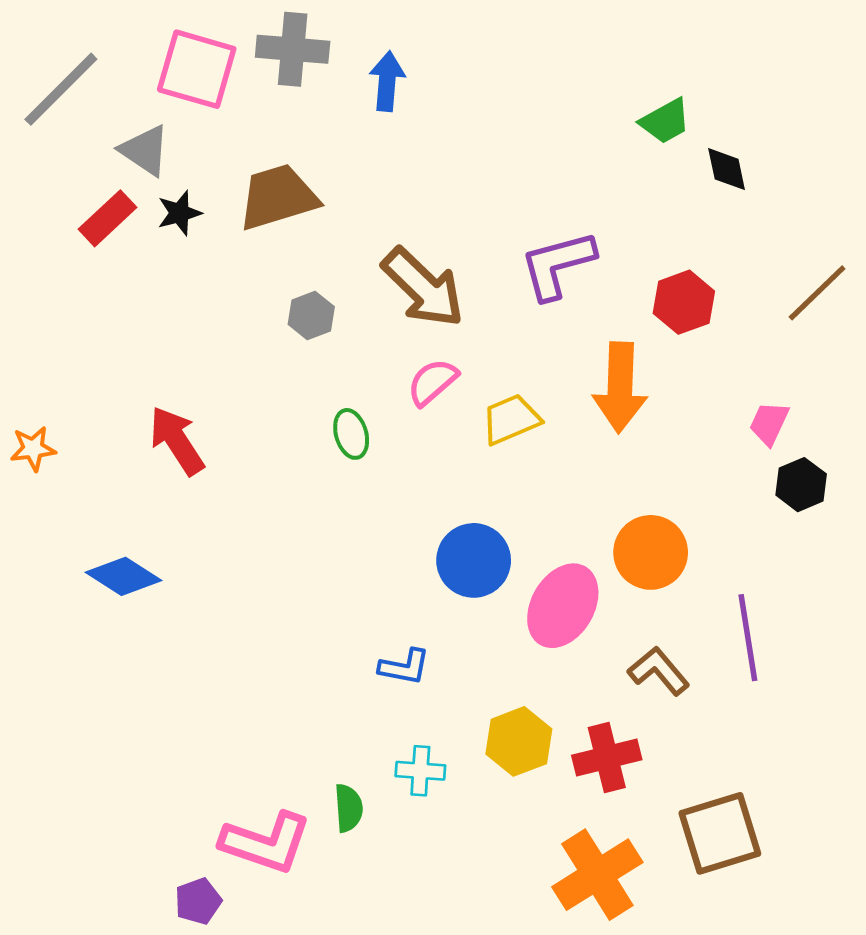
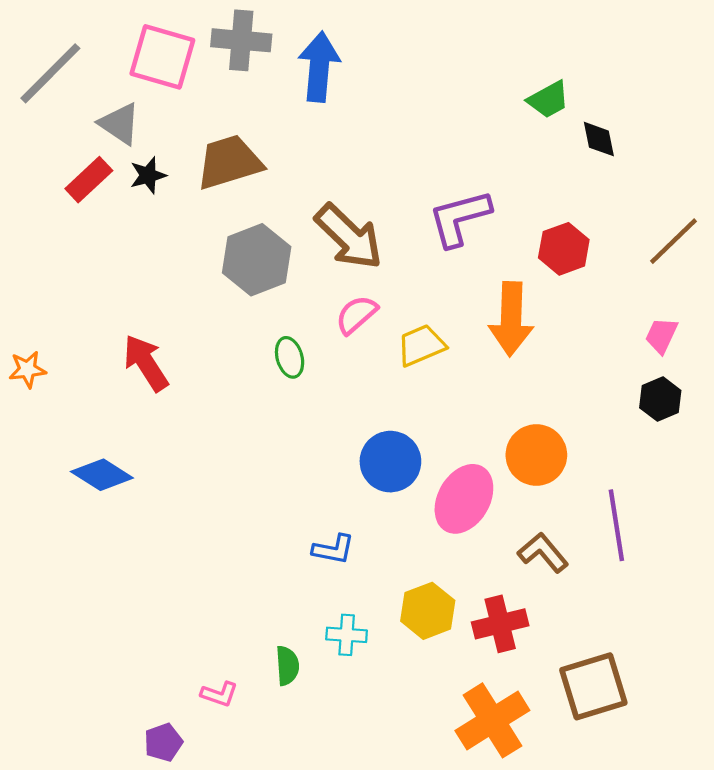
blue arrow: (387, 81) -> (319, 67), size x1.4
gray hexagon: (311, 315) -> (257, 260), size x1.8
pink trapezoid: (769, 423) -> (661, 335), moved
pink L-shape: (266, 843) -> (219, 694), size x0.5

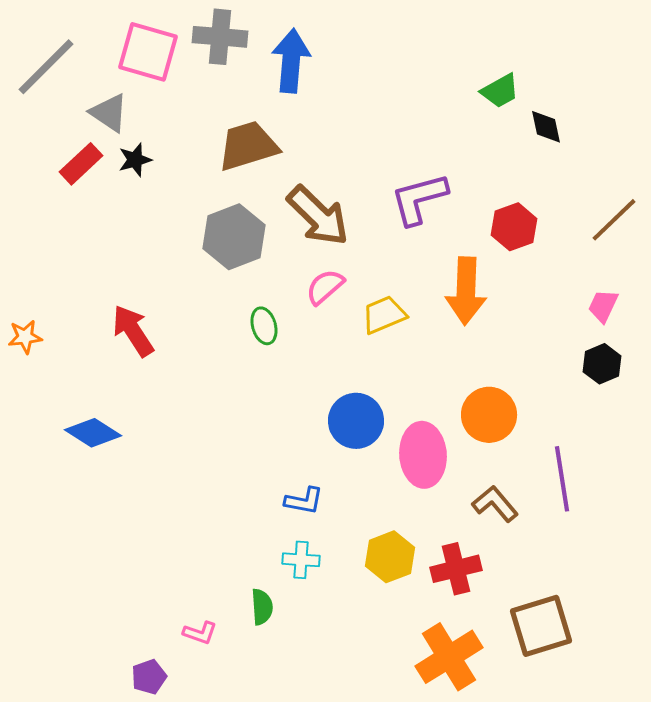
brown trapezoid: (229, 162) -> (248, 146), moved
pink ellipse: (464, 499) -> (423, 455), turned -34
cyan cross: (347, 635) -> (301, 560), moved

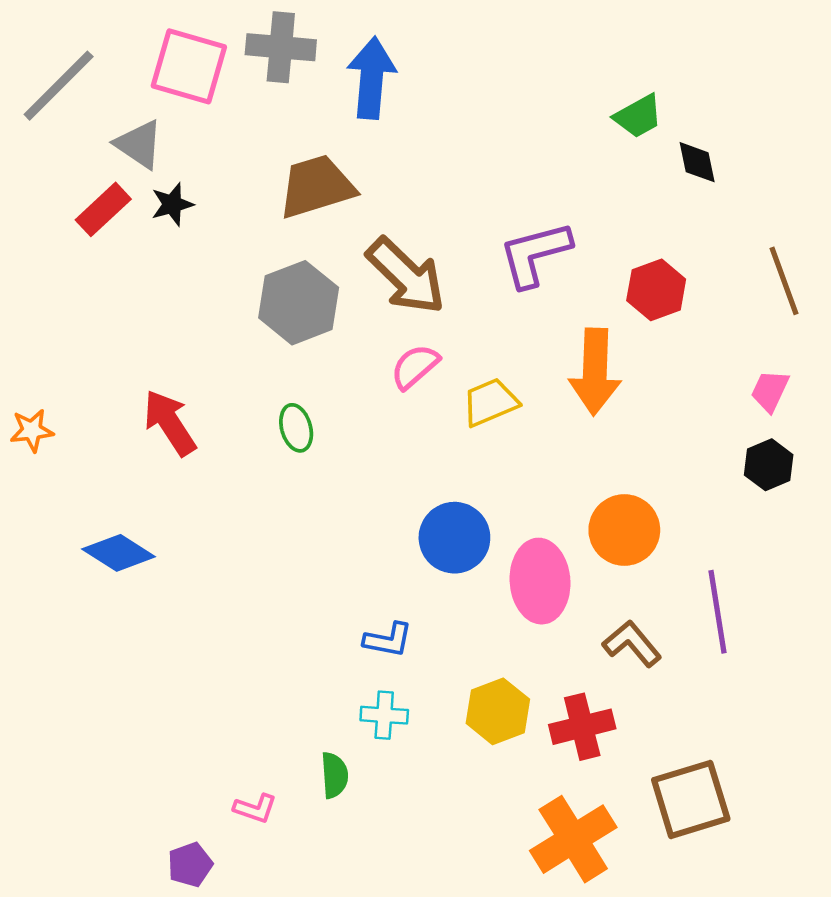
brown line: (614, 220) -> (784, 281), turned -66
green ellipse: (264, 326) -> (296, 428), moved

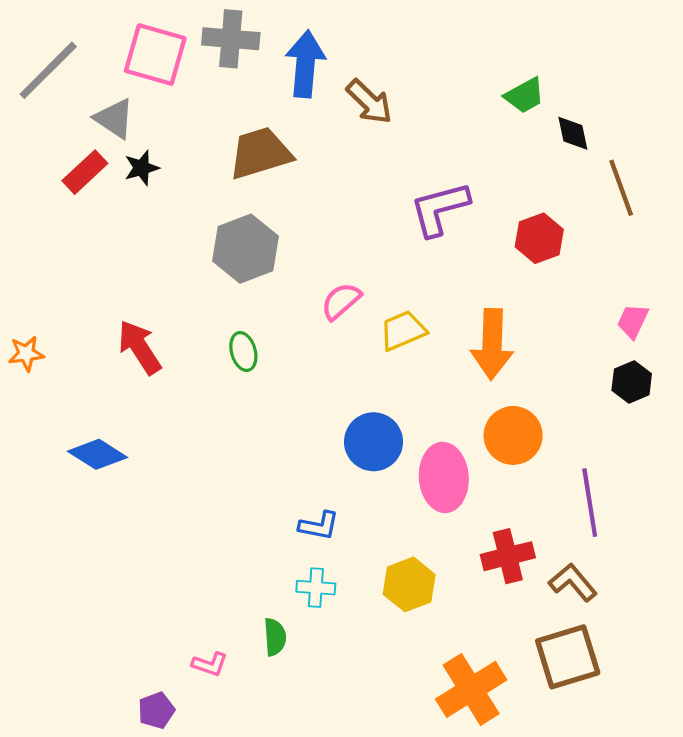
brown arrow: (406, 276) -> (369, 102), moved, size x0.7
brown line: (784, 281) -> (621, 188), moved
orange arrow: (595, 372) -> (492, 344), moved
brown L-shape: (632, 644) -> (573, 582), moved
red cross: (582, 727) -> (508, 556), moved

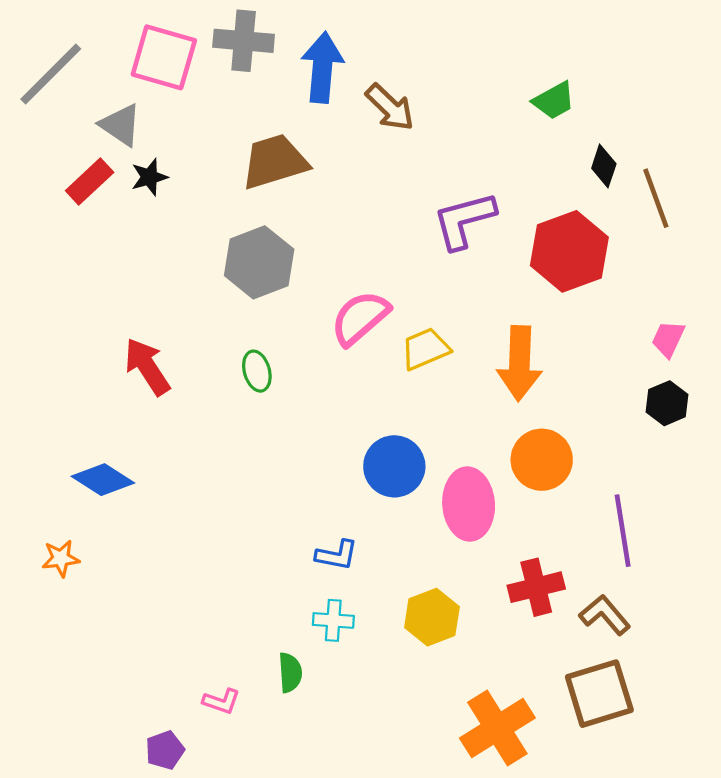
black diamond: (573, 133) -> (604, 166), moved, turned 30
red hexagon: (539, 238) -> (569, 251), size x1.5
pink semicircle: (341, 301) -> (360, 318), size x1.4
orange star: (26, 354) -> (61, 558), moved

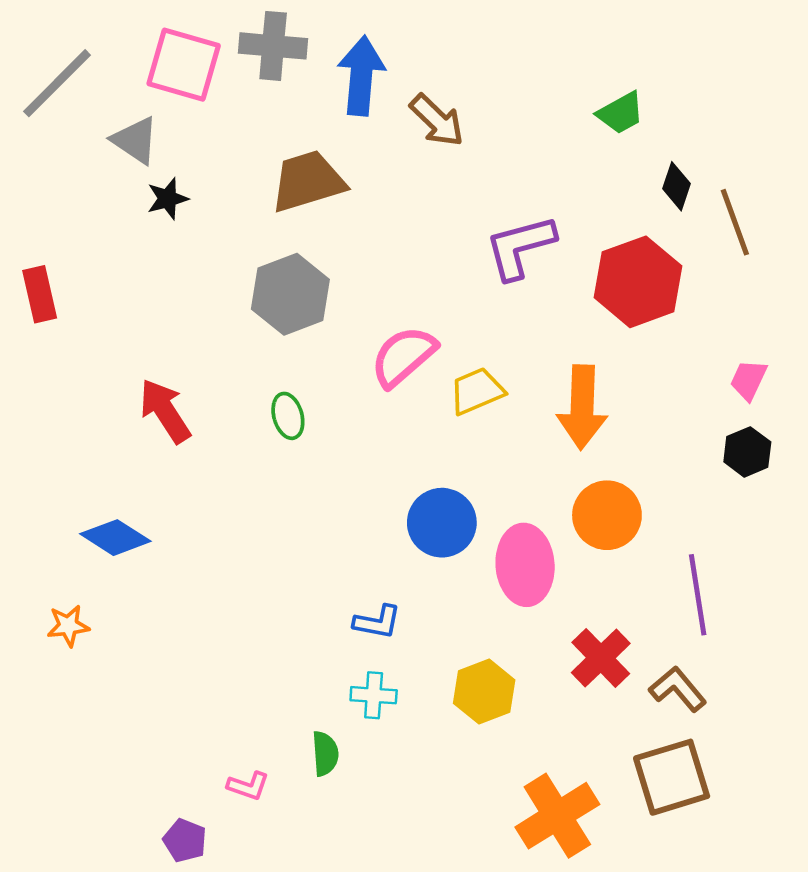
red rectangle: (90, 182) -> (40, 294), moved, turned -60
red cross: (536, 587) -> (601, 658), turned -30
purple pentagon: (165, 750) -> (185, 840), turned -30

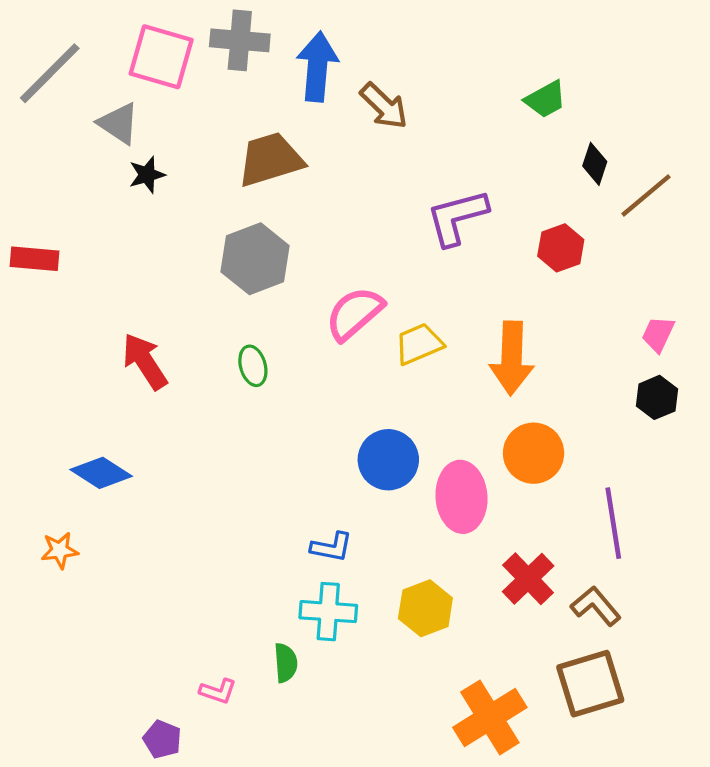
brown line: (735, 222) -> (646, 195), turned 70
red hexagon: (638, 282) -> (561, 248), size x0.6
red rectangle: (40, 294) -> (34, 259), turned -72
cyan cross: (374, 695) -> (328, 612), size x1.4

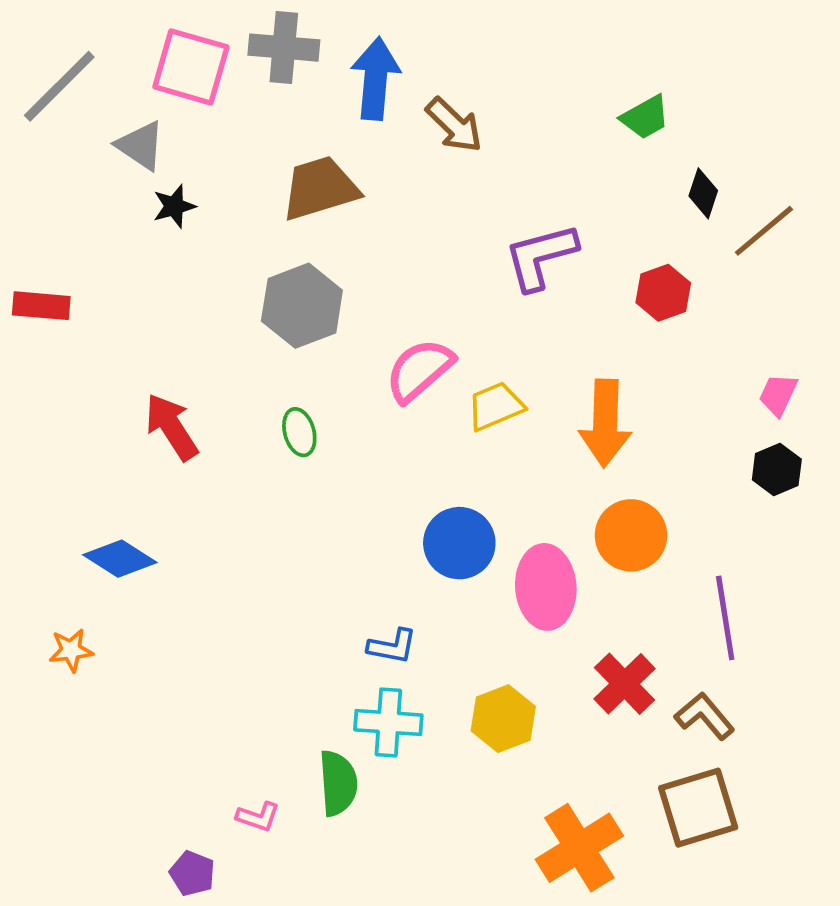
green semicircle: (286, 663) -> (338, 783), size x1.4

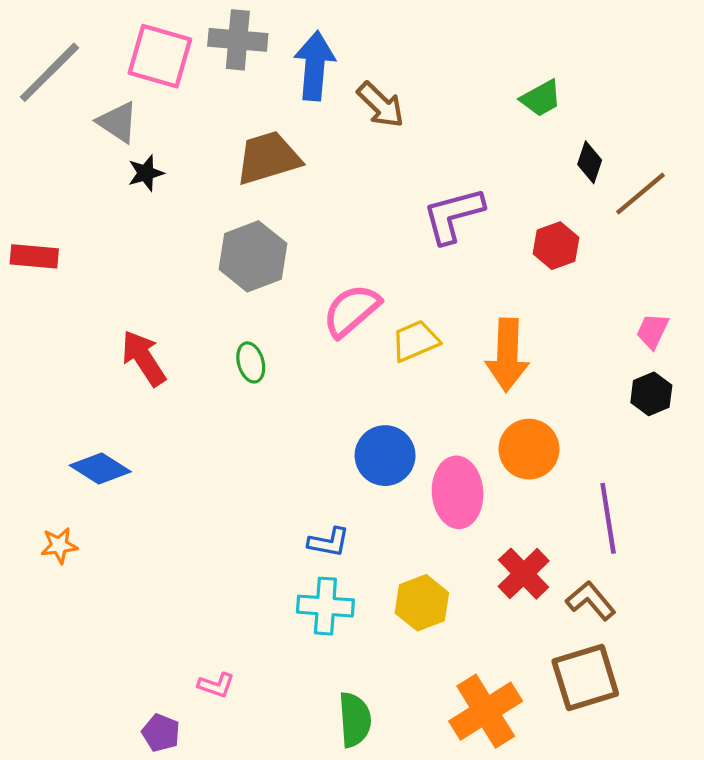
green semicircle: (338, 783) -> (355, 720), moved

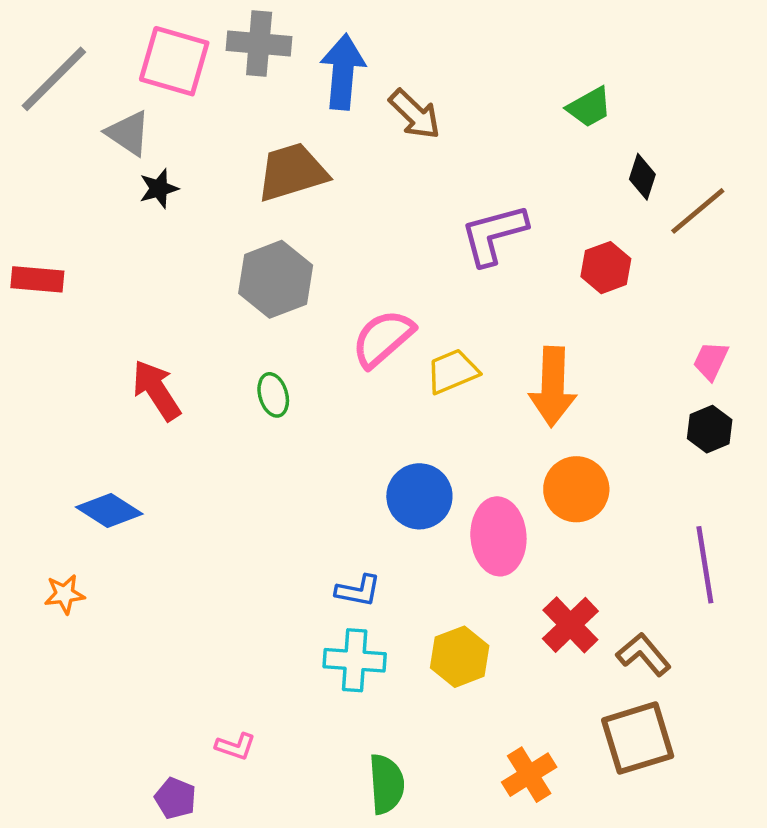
purple line: (608, 518) -> (705, 565), moved
orange cross: (486, 711) -> (529, 775), size x0.7

